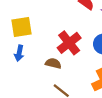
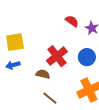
blue arrow: (19, 53) -> (13, 65), turned 64

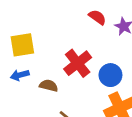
blue circle: (87, 57) -> (110, 75), moved
brown semicircle: (43, 74) -> (49, 86), moved

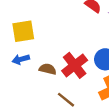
red cross: (78, 63) -> (75, 65), moved

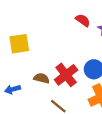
blue arrow: (21, 59) -> (13, 89), moved

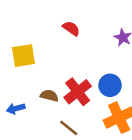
red semicircle: (83, 20) -> (71, 28), moved

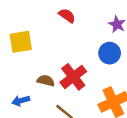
blue circle: (110, 85) -> (110, 53), moved
blue arrow: (16, 109) -> (21, 101), moved

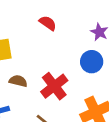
brown semicircle: (46, 81) -> (18, 81), moved

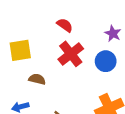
red cross: (54, 86) -> (71, 54), moved

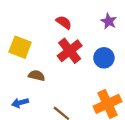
purple star: (113, 34) -> (109, 21), moved
yellow square: (20, 50) -> (20, 47), turned 30

